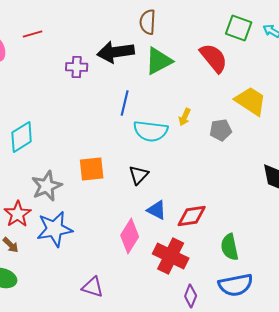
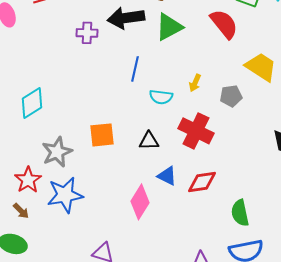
cyan semicircle: (151, 131) -> (161, 97), size x0.7
black triangle: (139, 175) -> (149, 141), turned 45
red cross: (171, 256) -> (196, 131), moved

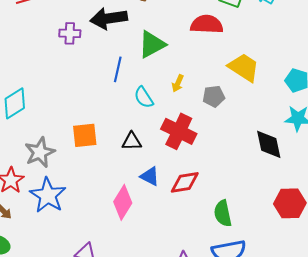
red semicircle: (224, 24) -> (207, 24), turned -48
green triangle: (169, 27) -> (152, 44), moved
cyan semicircle: (161, 97) -> (144, 97), turned 50
blue star: (65, 195) -> (48, 195), turned -30

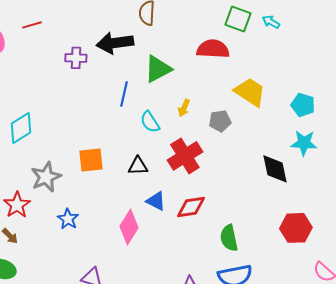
red cross: (179, 131) -> (185, 156), turned 32
blue star: (48, 195) -> (68, 219), moved, size x0.6

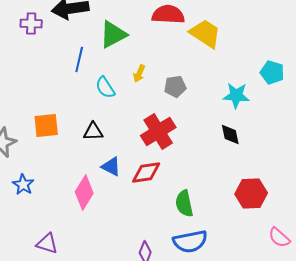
yellow trapezoid: (250, 92) -> (205, 34), moved
cyan pentagon: (303, 105) -> (272, 72), moved
cyan star: (304, 143) -> (236, 96), moved
red cross: (185, 156) -> (158, 132), moved
black diamond: (275, 169) -> (230, 134), size x0.7

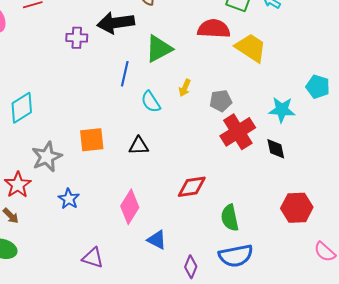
red cross: (158, 132) -> (238, 132), moved
blue triangle: (111, 166) -> (157, 240), moved

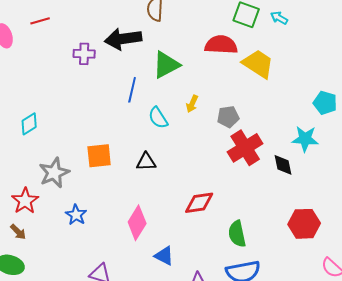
cyan diamond: (22, 108) -> (29, 124), size x0.7
cyan star: (282, 110) -> (305, 139), moved

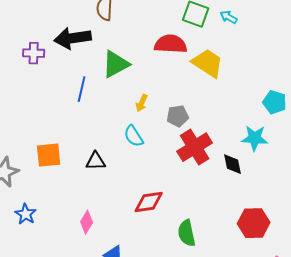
cyan semicircle: (158, 118) -> (134, 136), moved
pink diamond: (137, 223) -> (87, 222), size x0.7

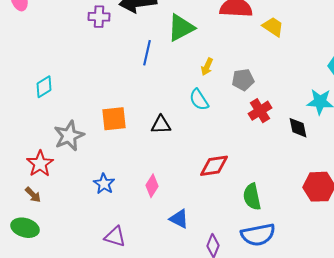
yellow trapezoid: (208, 63) -> (273, 27), size x0.7
red cross: (195, 147) -> (260, 111), size x0.7
blue star: (26, 214) -> (104, 184), moved

